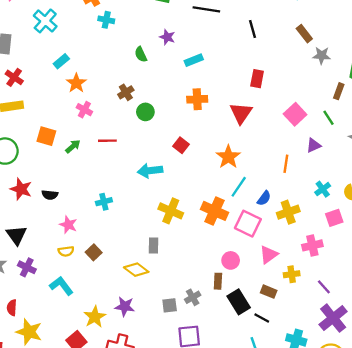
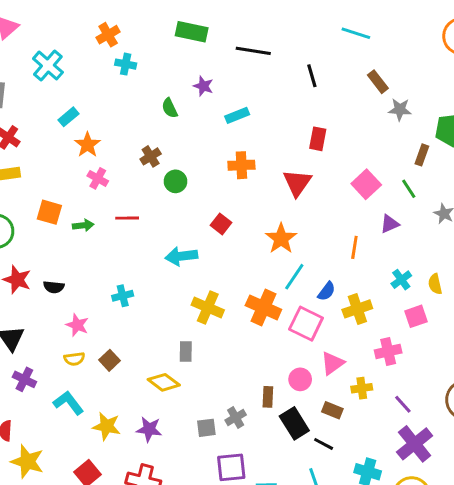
green arrow: (73, 146) -> (83, 225), turned 35
pink circle: (231, 260) -> (300, 379), moved
yellow star: (95, 317) -> (107, 426), moved, turned -30

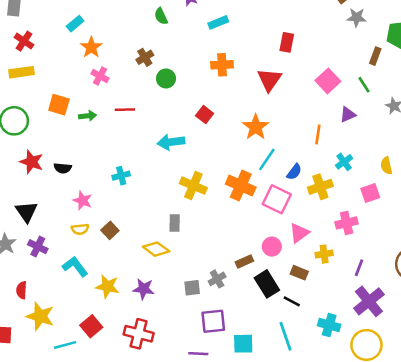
cyan cross: (401, 280) -> (344, 162), moved
brown rectangle: (268, 397) -> (244, 262), turned 63
purple line: (403, 404) -> (359, 268), turned 63

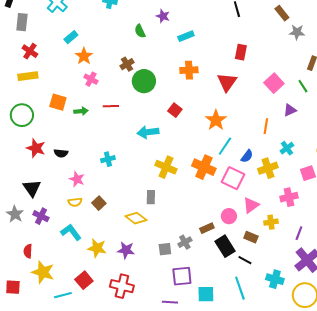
green circle: (166, 78) -> (144, 81), size x1.5

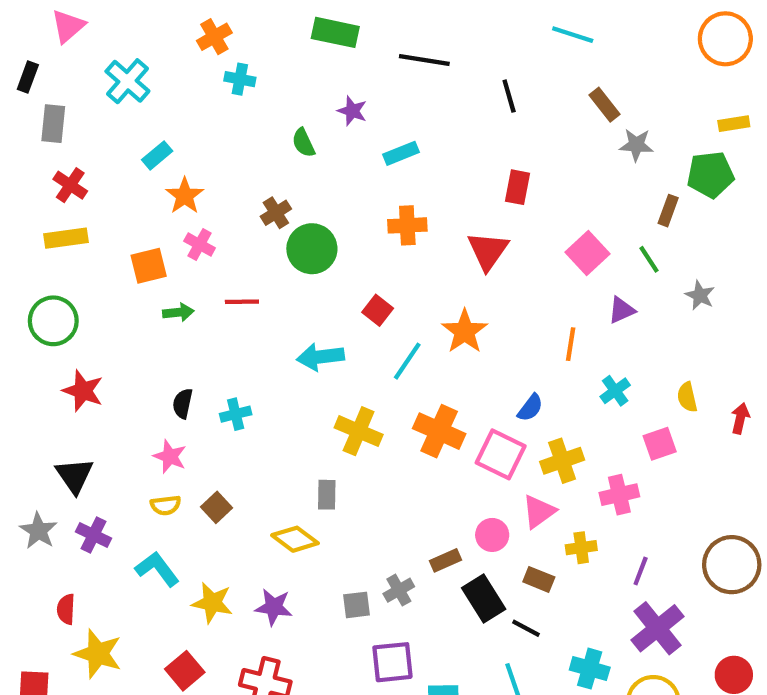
orange square: (58, 102) -> (149, 266), moved, turned -30
cyan line: (225, 146) -> (407, 361), moved
black semicircle: (61, 153) -> (183, 403), moved, turned 96
yellow cross: (268, 168) -> (562, 461), moved

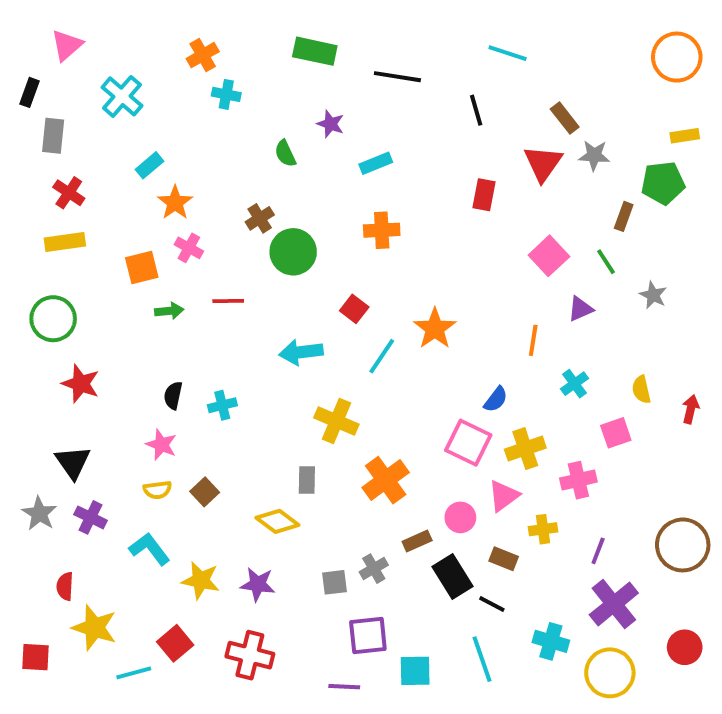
cyan line: (573, 35) -> (508, 53), moved
red triangle: (488, 251) -> (543, 163), moved
orange cross: (439, 431) -> (386, 480), moved, turned 30

